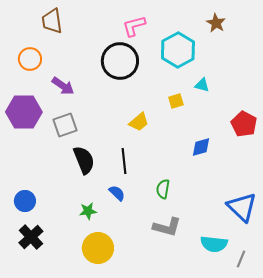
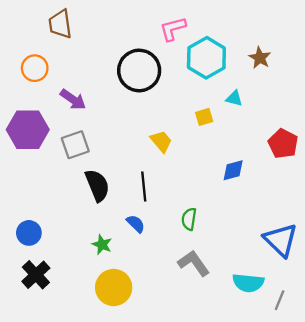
brown star: (216, 23) -> (260, 58), moved
pink L-shape: (134, 26) -> (173, 29), moved
yellow trapezoid: (139, 122) -> (161, 141), turned -90
green star: (88, 211) -> (102, 245), turned 30
gray L-shape: (167, 227) -> (194, 263), turned -140

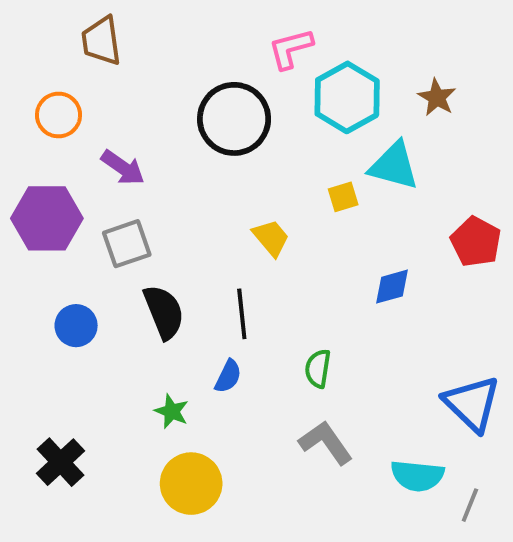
cyan triangle: (234, 98) -> (394, 166), size x1.8
blue semicircle: (136, 224) -> (228, 376), turned 72
blue circle: (29, 233) -> (76, 326), moved

